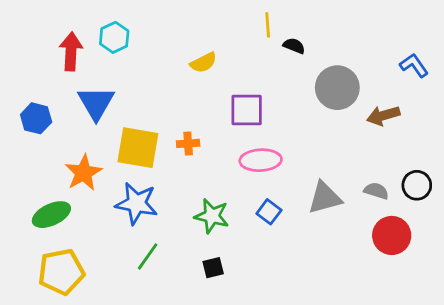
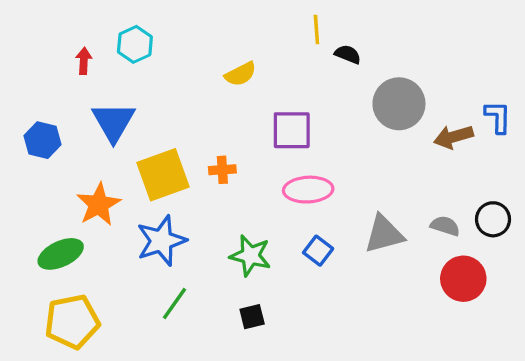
red arrow: (71, 51) -> (84, 61), size x0.6
blue L-shape: (414, 65) -> (498, 117), moved, turned 36
yellow square: (138, 148) -> (163, 175), turned -30
blue star: (136, 203) -> (161, 241), turned -30

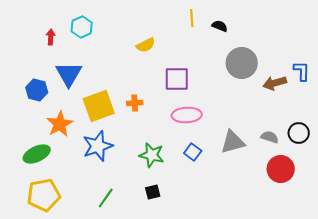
black semicircle: (348, 54) -> (220, 26), moved
blue hexagon: (42, 140) -> (37, 90), moved
green line: (175, 303) -> (106, 198), moved

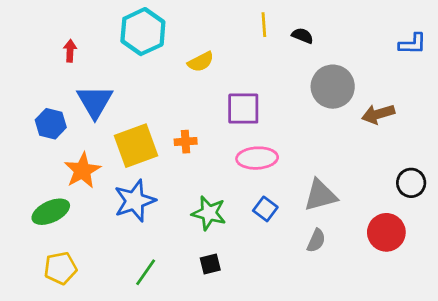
cyan hexagon: (82, 27) -> (143, 32), moved, size x1.5
blue L-shape: (302, 71) -> (412, 44), moved, turned 90
gray semicircle: (270, 137) -> (316, 241), moved, turned 96
yellow pentagon: (44, 195) -> (60, 268), size x0.7

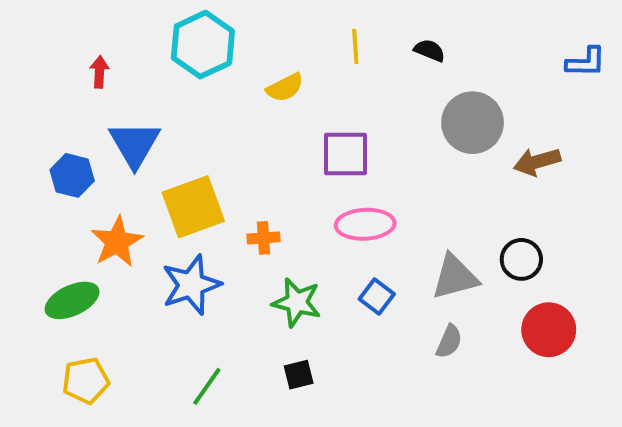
yellow line: (264, 25) -> (355, 46), moved
orange cross: (186, 142) -> (263, 238), moved
black circle: (411, 183) -> (521, 259), moved

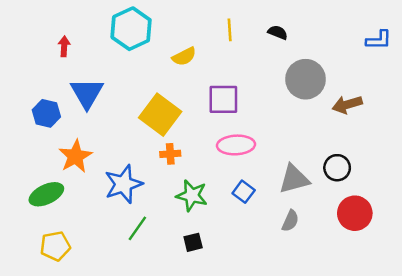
yellow square: (193, 207) -> (160, 115), moved, turned -33
green line: (207, 386) -> (137, 228), moved

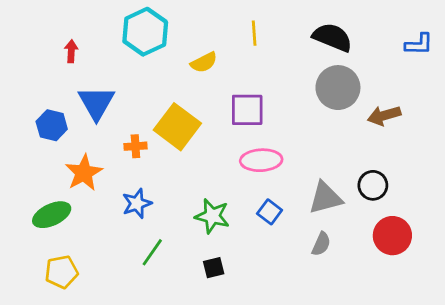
black semicircle: (278, 32) -> (332, 37), moved, size x1.8
orange cross: (170, 154) -> (135, 146), moved
blue star: (123, 184) -> (137, 203), size x0.7

